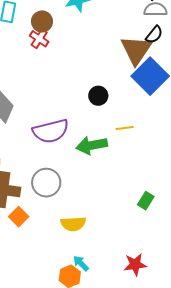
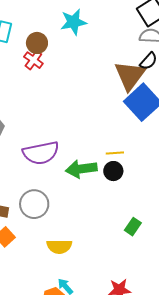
black circle: (98, 96) -> (113, 171), moved

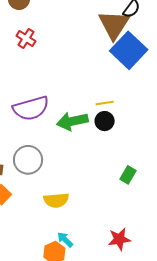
red cross: (33, 60) -> (26, 38), moved

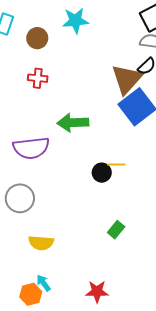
red cross: (26, 38) -> (38, 78), turned -36
yellow line: (105, 103) -> (116, 164), moved
green arrow: (72, 121) -> (73, 123), moved

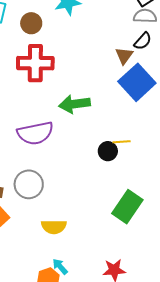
red cross: (38, 78) -> (35, 63), size x1.8
brown triangle: (127, 79) -> (124, 56), size x0.6
green rectangle: (116, 230) -> (127, 207), size x1.8

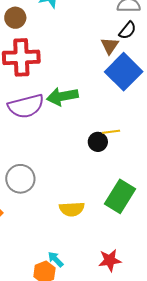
purple semicircle: (35, 133) -> (26, 106), moved
yellow semicircle: (54, 227) -> (72, 209), moved

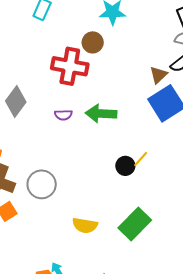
brown circle: (15, 18) -> (93, 42), moved
purple semicircle: (26, 106) -> (63, 115), size x0.5
yellow line: (111, 132) -> (141, 159), turned -54

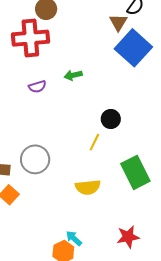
green arrow: (101, 114) -> (73, 75), size x0.6
yellow line: (141, 159) -> (94, 142), moved
green rectangle: (135, 224) -> (135, 172), turned -56

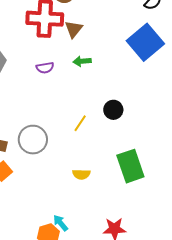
brown triangle: (118, 22) -> (74, 29), moved
yellow line: (94, 142) -> (80, 123), moved
yellow semicircle: (88, 187) -> (81, 174), size x0.7

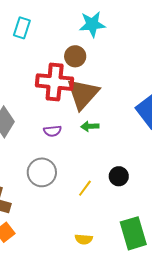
brown triangle: (74, 29) -> (83, 94), size x1.8
gray circle: (33, 140) -> (42, 172), moved

